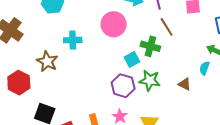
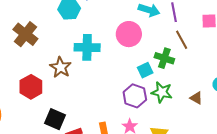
cyan cross: (73, 40) -> (87, 47), size x1.4

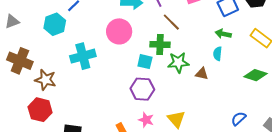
brown star: (60, 67) -> (45, 80), moved
cyan square: (145, 70) -> (145, 62), turned -35
green star: (162, 92) -> (178, 62), moved

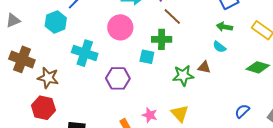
cyan semicircle: (218, 54) -> (219, 47), turned -56
cyan cross: (83, 56) -> (85, 53), turned 35
green star: (178, 62) -> (183, 76), moved
purple hexagon: (142, 89) -> (118, 78), moved

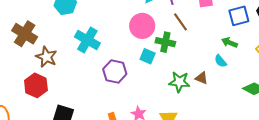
pink circle: (120, 27) -> (142, 26), moved

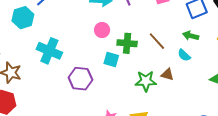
brown line: (180, 22) -> (157, 41), moved
pink circle: (142, 26) -> (102, 30), size x0.6

